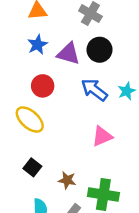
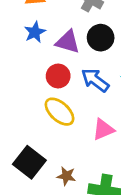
red circle: (43, 86) -> (58, 76), moved
yellow ellipse: (30, 120) -> (60, 112), moved
black square: (32, 167) -> (29, 162), size x1.6

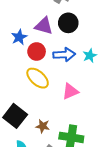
blue star: (35, 32) -> (19, 37), moved
blue arrow: (95, 80) -> (64, 55), turned 140

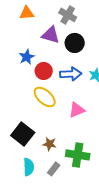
purple triangle: (44, 26) -> (51, 35), moved

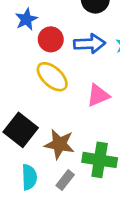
brown star: (50, 144) -> (59, 144), size x1.5

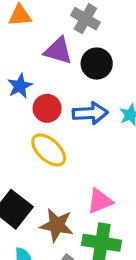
pink triangle: (98, 95) -> (100, 201), moved

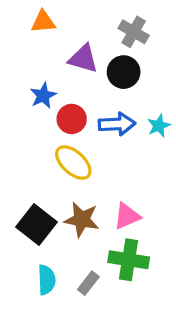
gray cross: (85, 19) -> (134, 32), moved
brown star: (57, 225) -> (82, 219), moved

